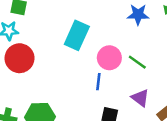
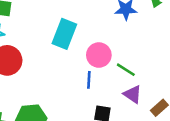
green line: (137, 62) -> (126, 70), moved

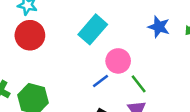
blue line: (89, 80) -> (100, 81), turned 30

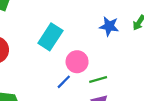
green line: (139, 84) -> (98, 80), turned -60

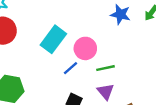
cyan rectangle: (50, 37) -> (53, 39), moved

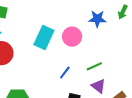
cyan rectangle: (53, 39) -> (44, 38), moved
pink circle: (85, 48) -> (72, 37), moved

